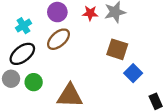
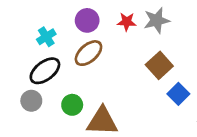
brown square: (117, 49) -> (159, 65), turned 30
green circle: (34, 82) -> (72, 105), moved

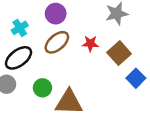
red star: (127, 22) -> (90, 44), moved

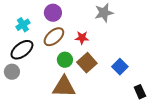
brown square: (119, 53) -> (87, 63), moved
green circle: (42, 88) -> (65, 60), moved

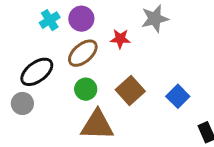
cyan cross: (23, 25) -> (50, 20), moved
red star: (82, 38) -> (120, 39), moved
green circle: (65, 60) -> (86, 89), moved

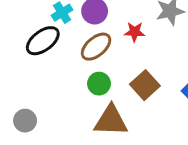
black ellipse: (37, 72) -> (43, 41), moved
gray circle: (22, 103) -> (25, 121), moved

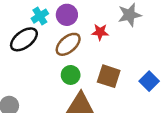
brown square: (145, 85) -> (109, 76), turned -30

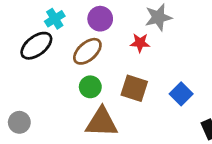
purple circle: (67, 15) -> (100, 19), moved
red star: (100, 32) -> (140, 43), moved

